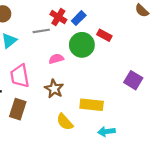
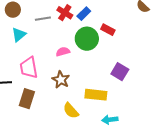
gray line: (41, 31) -> (43, 19), moved
purple square: (133, 80) -> (120, 72), moved

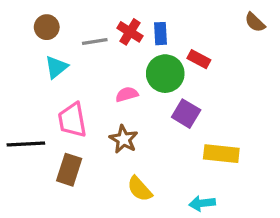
blue rectangle: (84, 14) -> (160, 34), turned -48
purple square: (120, 72) -> (186, 114), moved
yellow rectangle: (96, 95) -> (221, 154), moved

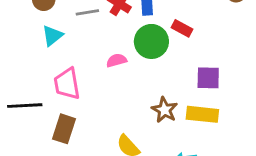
purple square: (186, 114) -> (208, 78), moved, turned -30
brown star: (124, 139) -> (164, 110), moved

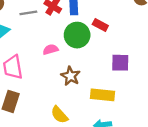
brown star: (164, 110) -> (70, 76), moved
yellow rectangle: (202, 114) -> (103, 95), moved

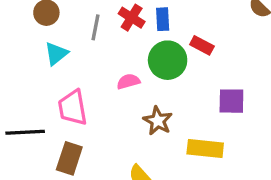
gray line: (28, 13) -> (96, 27), turned -70

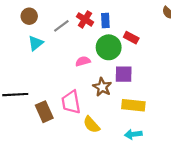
gray line: (96, 27) -> (61, 26), turned 42
purple square: (231, 101) -> (124, 74), moved
pink trapezoid: (73, 108) -> (71, 102), moved
brown rectangle: (69, 158) -> (44, 112), turned -42

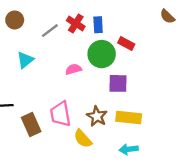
cyan triangle: (36, 43) -> (25, 60), moved
brown star: (102, 87) -> (97, 116), moved

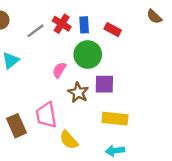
red rectangle: (126, 43) -> (113, 30), moved
pink semicircle: (73, 69) -> (59, 70), turned -42
brown star: (97, 116) -> (78, 92), moved

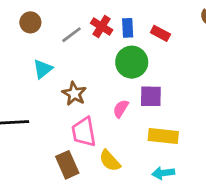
pink semicircle: (59, 70) -> (121, 109), moved
brown star: (78, 92) -> (74, 94), moved
brown rectangle: (17, 126) -> (67, 165), moved

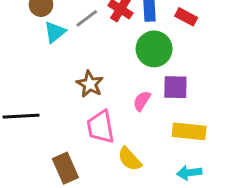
cyan triangle: (43, 69) -> (55, 32), moved
brown rectangle: (67, 165) -> (65, 168), moved

